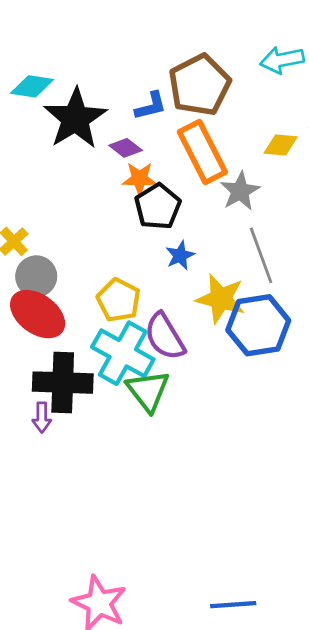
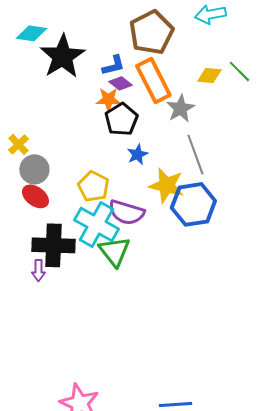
blue L-shape: (151, 106) -> (113, 65), moved
purple diamond: (126, 148) -> (120, 83), moved
red ellipse: (38, 314) -> (35, 196), size x0.7
purple semicircle: (165, 336) -> (126, 212), turned -42

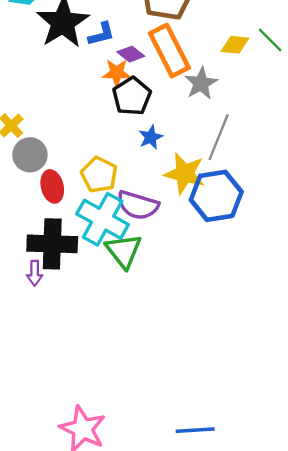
blue L-shape: (113, 65) -> (101, 34), moved
gray line: (195, 154) -> (219, 137), turned 42
red ellipse: (35, 196) -> (52, 186), moved, turned 40

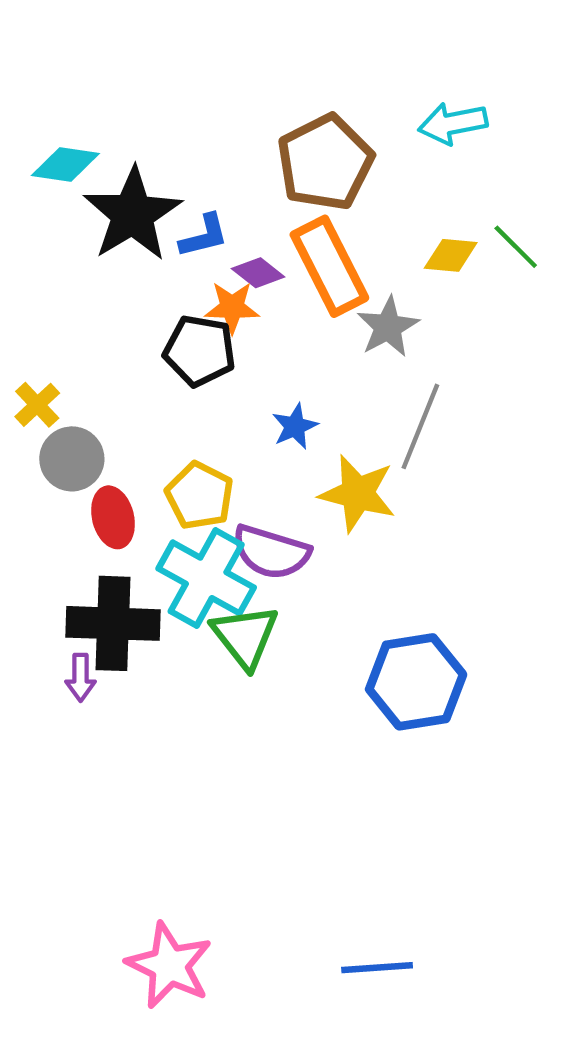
black pentagon: (132, 96) -> (200, 351), moved, turned -30
blue hexagon: (216, 196) -> (416, 682), moved

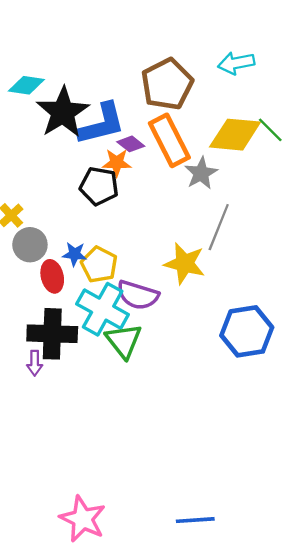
blue L-shape: (204, 236) -> (101, 124), size x1.8
yellow diamond: (451, 255) -> (235, 135), size x1.8
blue star: (295, 426) -> (74, 254), moved, turned 30
blue hexagon: (416, 682) -> (247, 331), moved

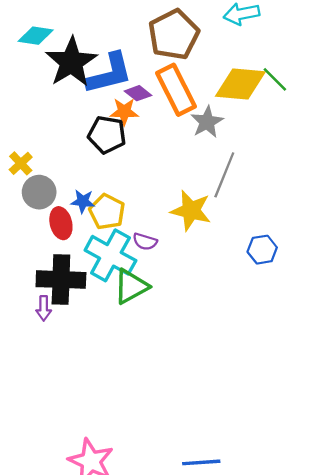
purple semicircle: (138, 295) -> (145, 242), size x0.6
blue hexagon: (247, 331) -> (262, 250), moved, size x0.6
green triangle: (124, 341) -> (131, 286), turned 39

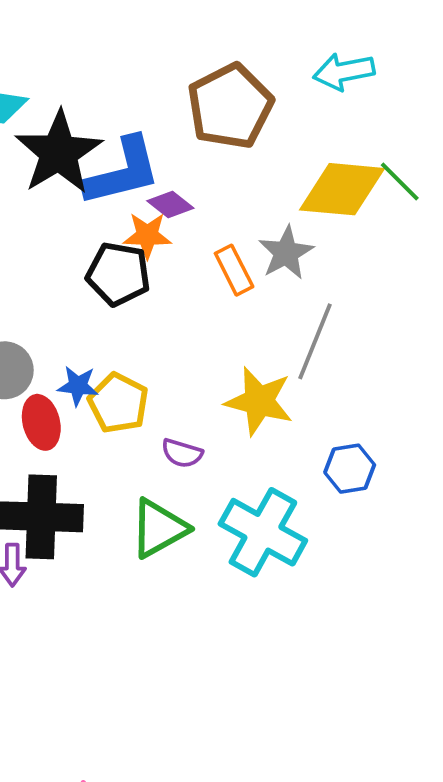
orange rectangle: (176, 90) -> (234, 270), moved, size x0.6
blue hexagon: (262, 250) -> (350, 469), moved
cyan cross: (110, 255) -> (263, 532), moved

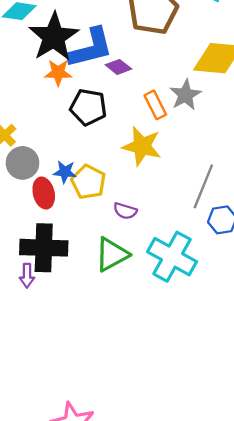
orange star: (147, 235) -> (58, 73), moved
gray line: (315, 341) -> (203, 186), moved
yellow star: (259, 401) -> (142, 146), moved

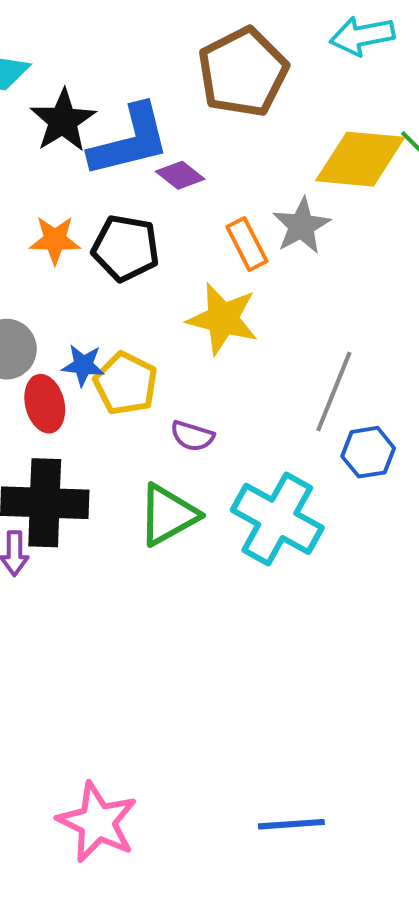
black star: (54, 37) -> (63, 121), size x0.7
orange star: (58, 73) -> (55, 240), moved

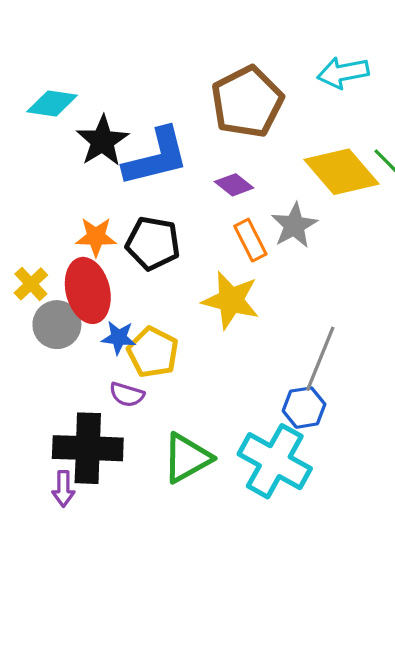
yellow diamond: (360, 159) -> (341, 172), turned 44
purple diamond: (180, 175) -> (234, 185), moved
red ellipse: (45, 404) -> (88, 290), moved, size x1.4
purple semicircle: (192, 436) -> (127, 395), moved
blue hexagon: (368, 452) -> (304, 408), moved

